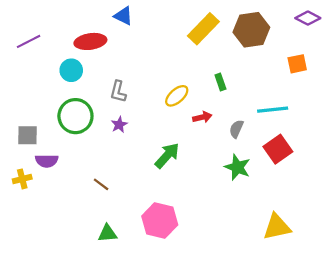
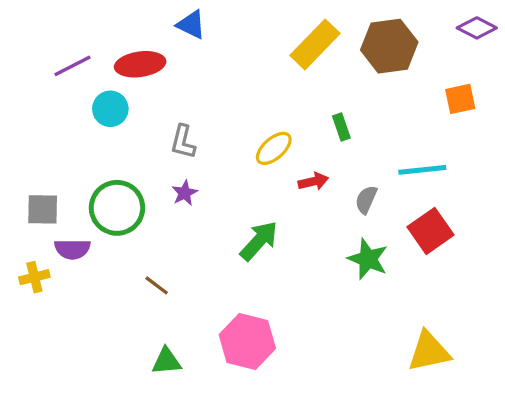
purple line: (29, 41) -> (72, 66), moved
green circle: (75, 116) -> (117, 208), moved

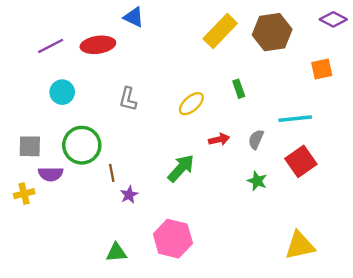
cyan circle: (110, 109) -> (62, 92), moved
red arrow: (313, 181) -> (219, 139), moved
purple star: (185, 193) -> (129, 195), moved
green star: (368, 259) -> (257, 181), size x0.7
brown line: (157, 285) -> (112, 173), moved, turned 42

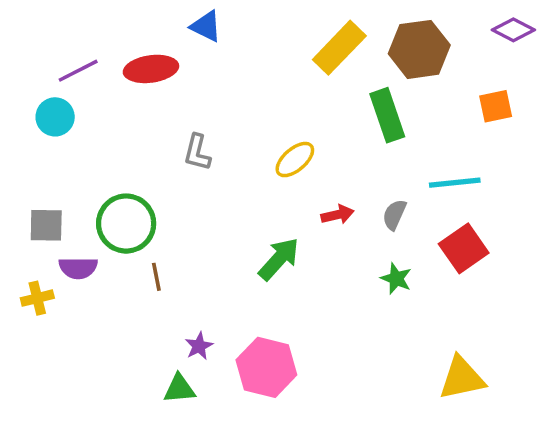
green rectangle: (239, 89) -> (387, 115), moved, size x1.8
cyan circle: (62, 92) -> (55, 117), moved
brown line: (112, 173) -> (156, 277), moved
purple star: (129, 195) -> (199, 346), moved

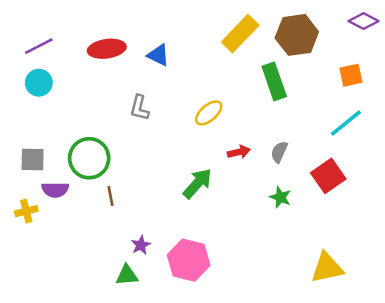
blue triangle: (206, 26) -> (158, 55), moved
purple line: (78, 71) -> (39, 46), moved
cyan line: (455, 183) -> (346, 123), moved, turned -33

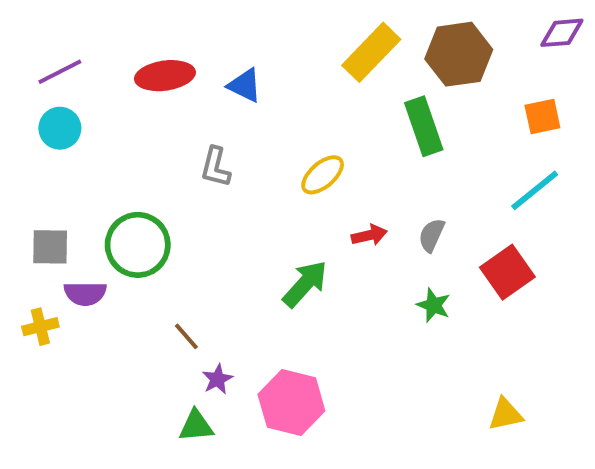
purple diamond: (364, 21) -> (562, 33), turned -32
brown line: (111, 196) -> (186, 336), moved, turned -30
yellow triangle: (327, 268) -> (505, 414), size x0.7

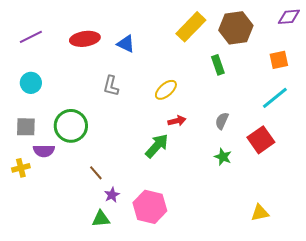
green rectangle: (424, 126) -> (218, 65), size x0.7
cyan circle: (60, 128) -> (31, 83), moved
red arrow: (369, 235) -> (177, 121), moved

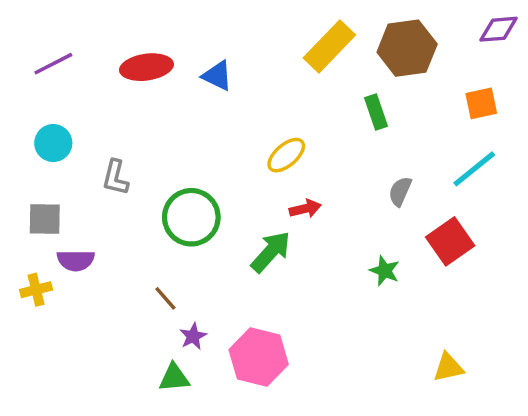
gray L-shape: (111, 86) -> (115, 178), moved
gray semicircle: (222, 121) -> (400, 191), moved
green circle: (71, 126) -> (191, 217), moved

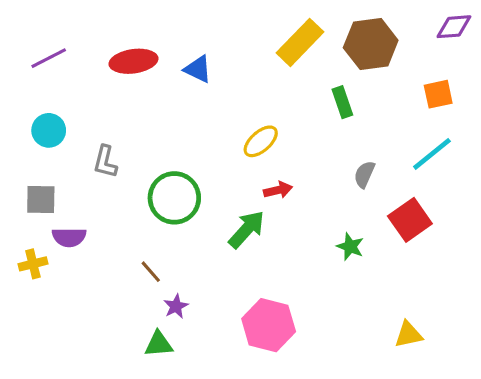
pink hexagon: (259, 357) -> (269, 325), moved

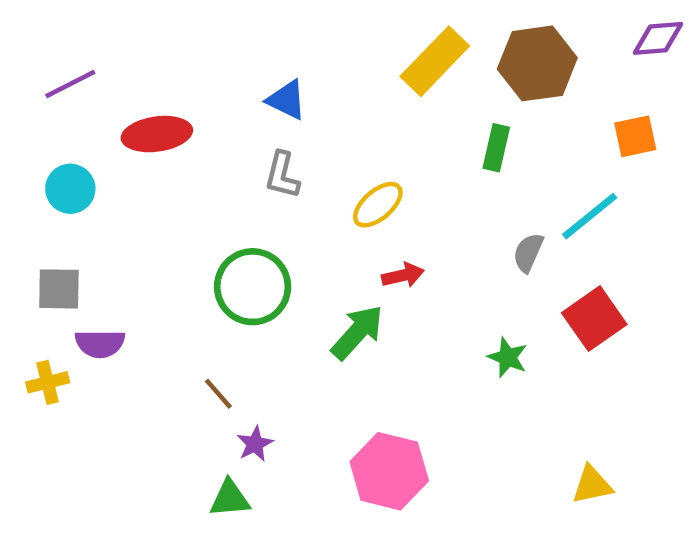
red ellipse: (134, 61) -> (157, 134), moved
green rectangle: (342, 102) -> (496, 148), turned 32
cyan line: (432, 154) -> (590, 216), moved
gray L-shape: (105, 162) -> (282, 175), moved

